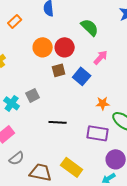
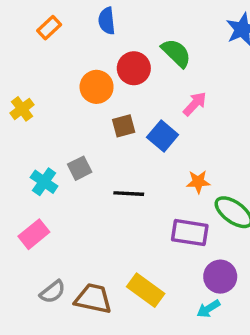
orange rectangle: (15, 21) -> (49, 28), moved
red circle: (65, 47) -> (134, 68), moved
black line: (58, 122) -> (129, 194), moved
gray semicircle: (17, 158) -> (53, 292), moved

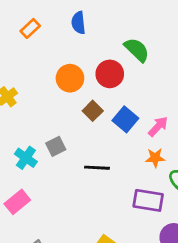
red circle: (134, 68) -> (110, 74), moved
pink arrow: (195, 104) -> (158, 127), moved
brown square: (124, 126) -> (93, 111), turned -30

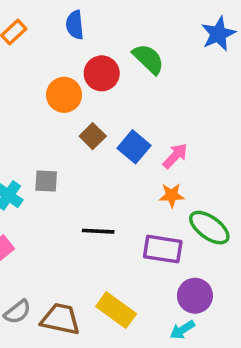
red circle: (110, 74) -> (102, 73), moved
gray square: (56, 146) -> (46, 181), turned 30
black line: (97, 168) -> (98, 231), moved

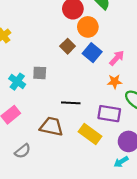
orange circle: (64, 95) -> (88, 27), moved
yellow rectangle: (116, 310) -> (90, 134), moved
brown trapezoid: (60, 319) -> (51, 126), moved

